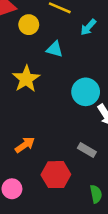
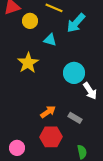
cyan arrow: (88, 27) -> (76, 23), size x1.5
orange arrow: (25, 145) -> (48, 112), moved

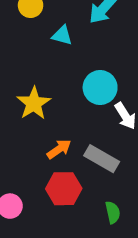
yellow star: (28, 63) -> (34, 103), moved
gray rectangle: (75, 118) -> (102, 159), size x1.5

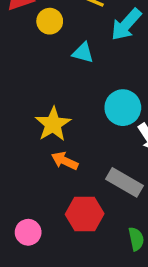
orange arrow: (59, 149) -> (65, 161), moved, turned -120

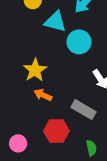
cyan triangle: (83, 53) -> (55, 22), size x1.5
cyan circle: (123, 108) -> (79, 42), moved

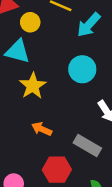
cyan triangle: (55, 22) -> (17, 51), moved
yellow star: (35, 70) -> (33, 86), moved

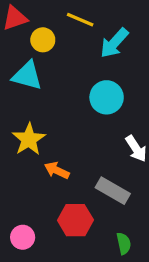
yellow star: (33, 86) -> (29, 139), moved

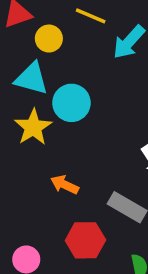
cyan circle: (107, 97) -> (71, 103), moved
yellow star: (29, 139) -> (33, 127), moved

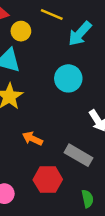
cyan circle: (71, 103) -> (68, 78), moved

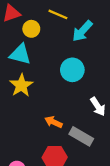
orange arrow: (32, 139) -> (54, 122), moved

